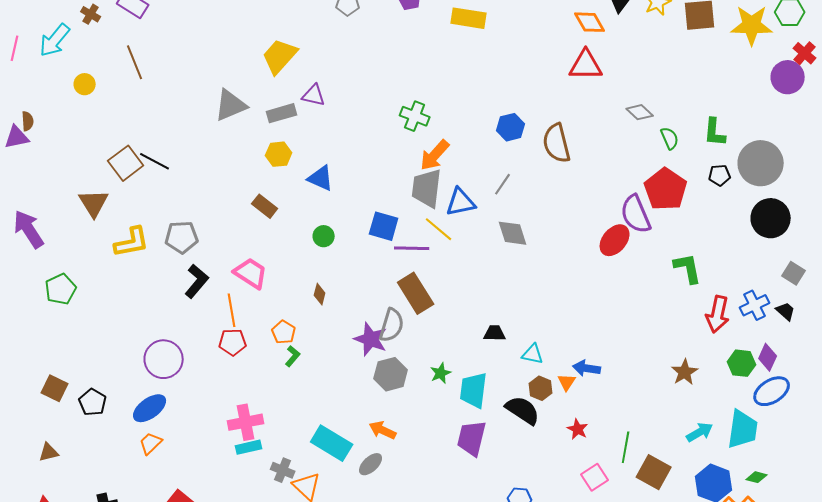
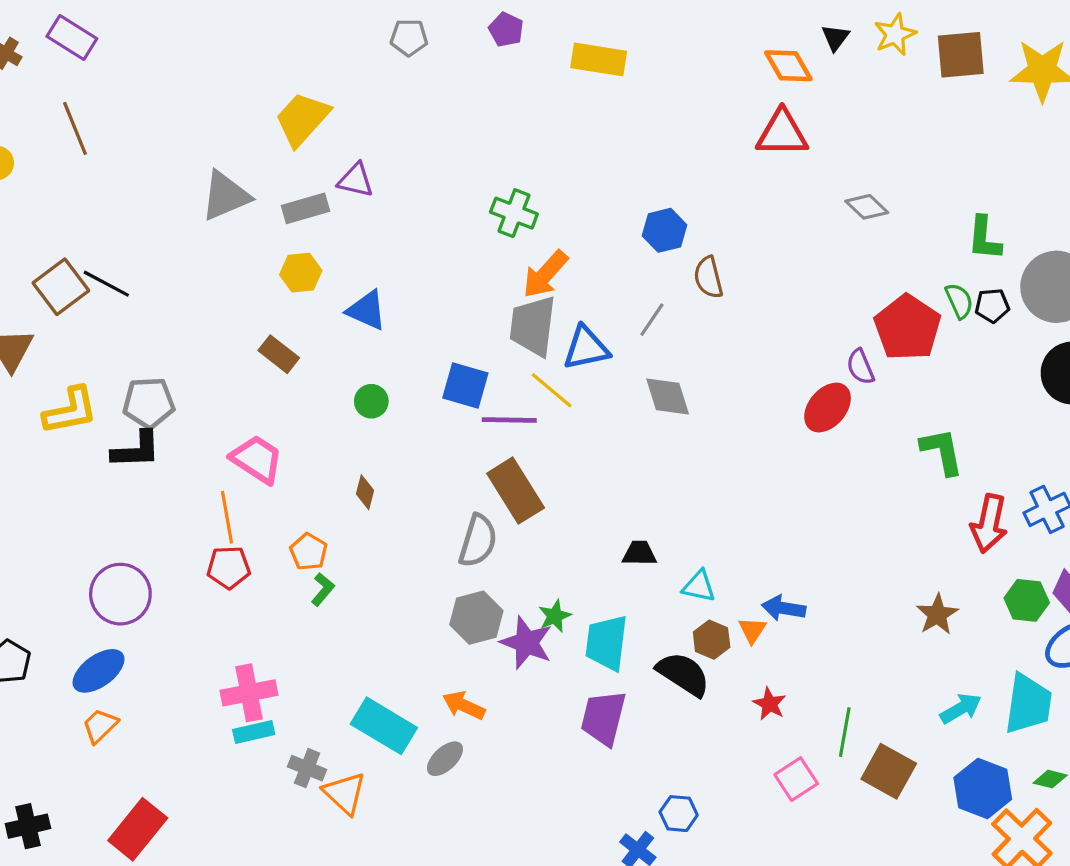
green semicircle: (670, 138) -> (959, 301), moved
brown semicircle: (557, 143) -> (708, 277), moved, size x0.7
purple semicircle: (636, 214) -> (860, 367), size x0.6
black L-shape: (197, 281) -> (136, 450), moved, turned 48
purple star: (371, 339) -> (527, 643), moved

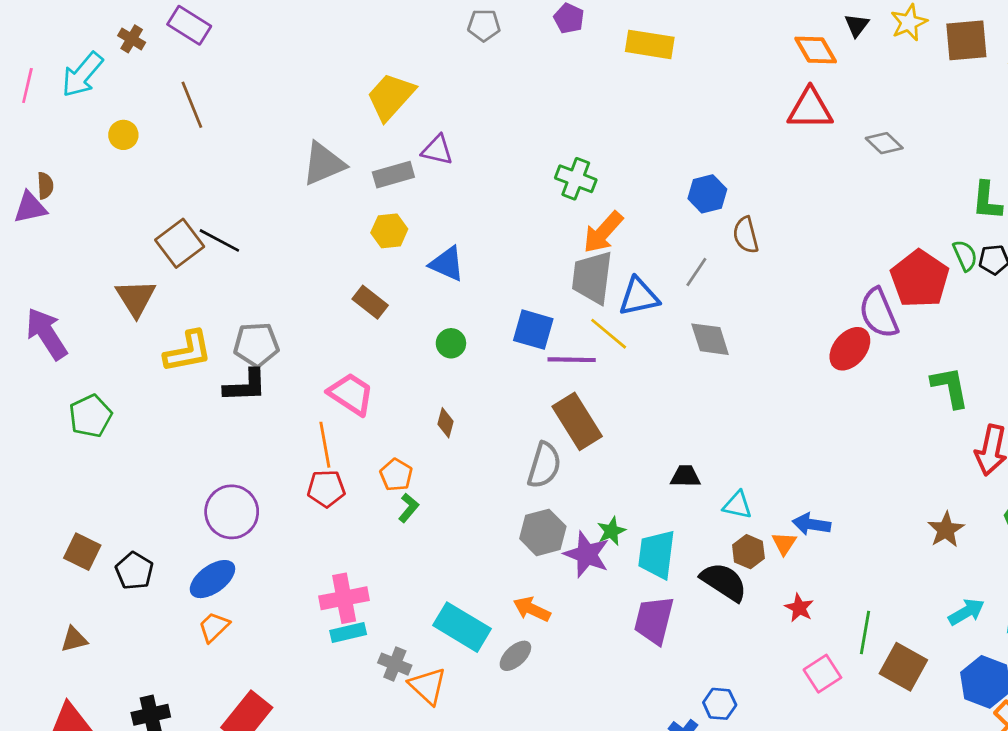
gray diamond: (867, 207) -> (884, 143), moved
purple semicircle: (860, 367) -> (879, 313), size x1.6

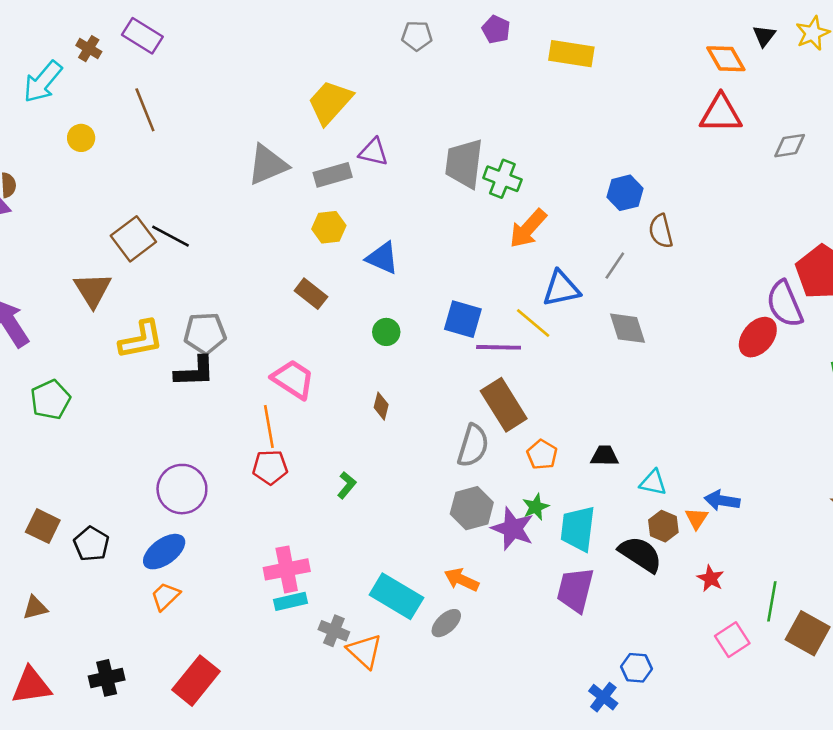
gray diamond: (884, 143) -> (790, 146), turned -52
gray trapezoid: (592, 277) -> (464, 163), moved
orange pentagon: (396, 475) -> (542, 455), moved

